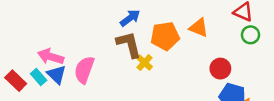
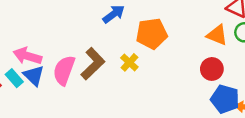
orange triangle: (199, 28) -> (217, 35), moved
brown L-shape: (129, 44) -> (93, 64), moved, turned 60

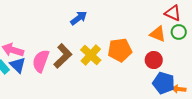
orange pentagon: (152, 34) -> (120, 50), moved
yellow cross: (129, 62) -> (91, 55), size x1.5

